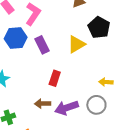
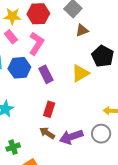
red rectangle: (55, 78) -> (49, 109), moved
brown arrow: (43, 104) -> (47, 133), turned 35

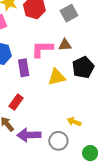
brown triangle: (82, 30) -> (65, 45), moved
pink L-shape: (36, 43) -> (42, 49), moved, turned -140

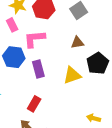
pink L-shape: (42, 49) -> (35, 39), moved

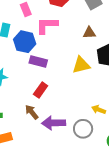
purple rectangle: (38, 69) -> (38, 62), moved, turned -66

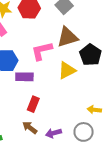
pink L-shape: (47, 25) -> (42, 51), moved
brown triangle: (89, 33) -> (68, 37), size x1.6
purple arrow: (54, 123) -> (53, 133), size x0.7

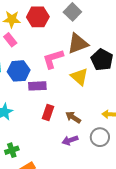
yellow triangle: (67, 70) -> (79, 77), turned -48
brown arrow: (30, 128) -> (73, 117), moved

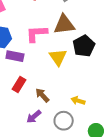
purple arrow: (70, 140) -> (34, 117), turned -35

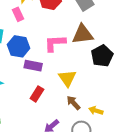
yellow triangle: (58, 57) -> (67, 78), moved
brown arrow: (42, 95) -> (73, 103), moved

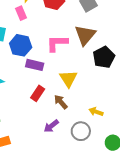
brown triangle: (83, 34) -> (85, 35), turned -45
brown arrow: (73, 103) -> (61, 102), moved

